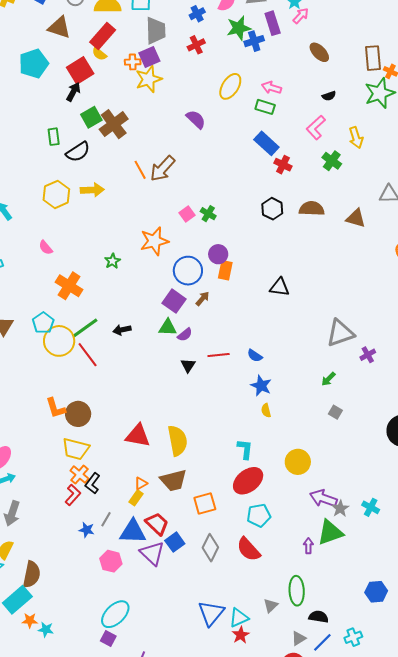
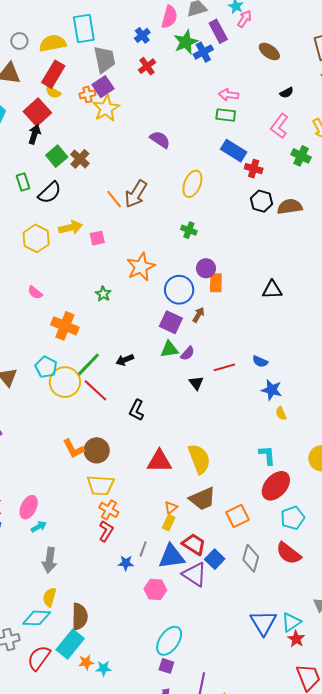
yellow ellipse: (230, 86) -> (192, 184), moved
brown cross: (114, 124) -> (80, 159), size x0.7
black hexagon: (272, 209) -> (261, 201), moved
pink square: (187, 214) -> (97, 238), moved, turned 35
black L-shape: (92, 483) -> (137, 410), moved

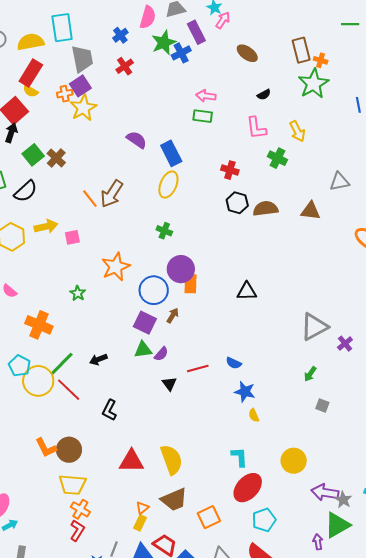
pink L-shape: (279, 126) -> (256, 128), turned -45
blue rectangle: (234, 151) -> (171, 153), moved, turned 30
purple circle: (206, 268) -> (181, 269), size x1.4

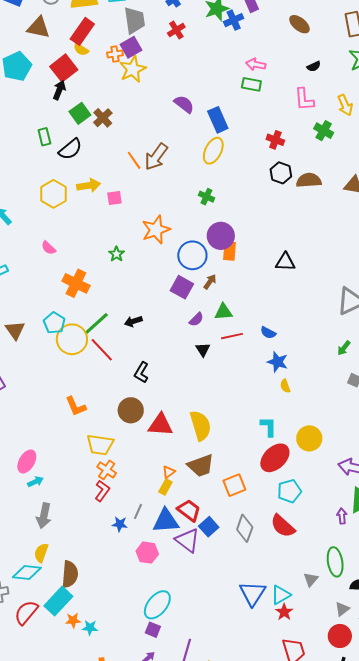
green triangle: (143, 350) -> (223, 312), moved
brown circle: (69, 450) -> (131, 410), moved
yellow circle: (294, 461) -> (309, 438), moved

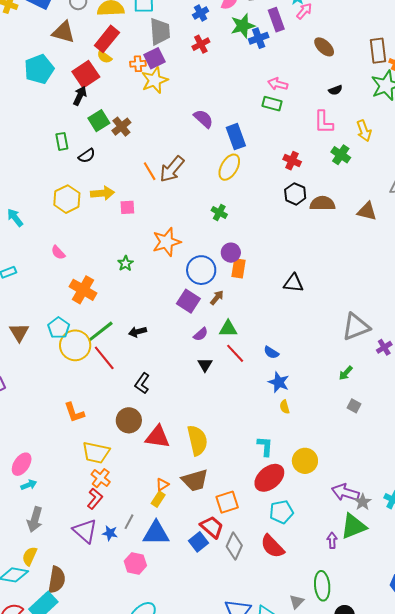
black semicircle: (70, 149) -> (87, 156), size x0.7
purple circle: (221, 236) -> (231, 253), size x0.7
red line: (232, 336) -> (235, 353), turned 55
red trapezoid: (189, 510) -> (212, 527), moved
purple triangle: (187, 540) -> (85, 531), moved

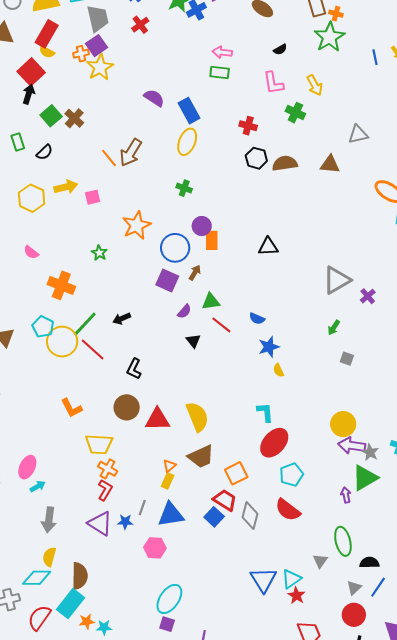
blue star: (279, 382) -> (269, 347), turned -30
yellow circle: (305, 461) -> (343, 424), moved

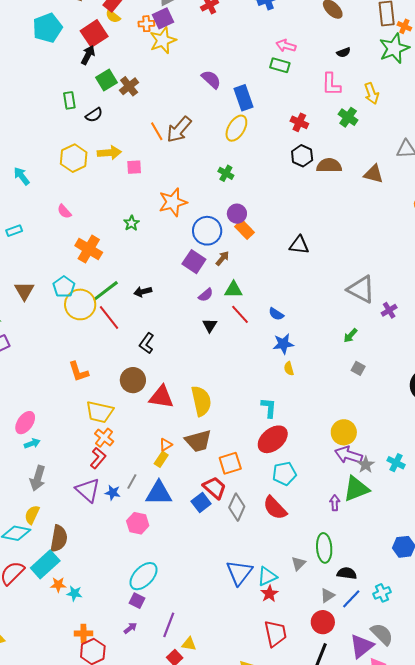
orange rectangle: (212, 240) -> (244, 229), turned -54
gray triangle: (337, 280) -> (361, 289), turned 48

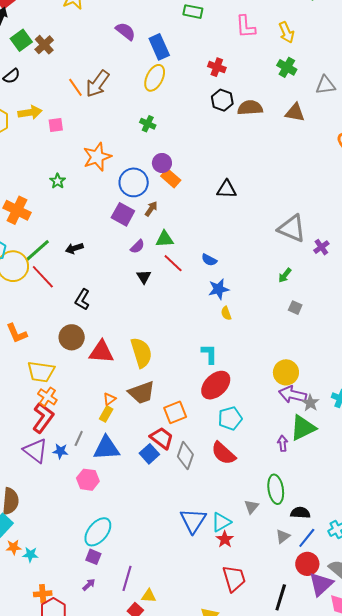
green cross: (348, 117) -> (287, 67), moved
red L-shape: (98, 458) -> (43, 418), size x1.4
red circle: (323, 622) -> (307, 564), moved

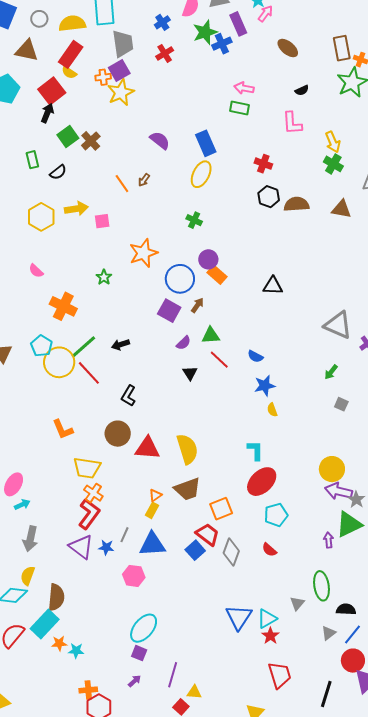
purple semicircle: (125, 31) -> (160, 140), moved
yellow arrow: (287, 32) -> (333, 142), moved
brown arrow: (97, 84) -> (144, 180), size x0.5
red semicircle: (223, 453) -> (269, 550), size x0.6

